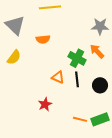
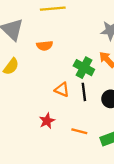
orange line: (80, 119) -> (79, 131), moved

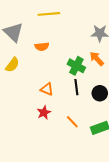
orange triangle: (62, 90) -> (47, 89), moved
orange line: (79, 131) -> (72, 122), turned 32

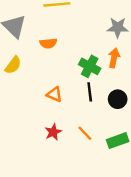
orange arrow: (97, 59) -> (114, 58), turned 56
red star: (44, 113) -> (53, 132), moved

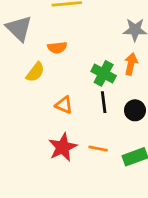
yellow semicircle: (13, 65) -> (35, 72), moved
red star: (53, 132) -> (63, 147), size x1.5
orange line: (85, 133) -> (98, 149), turned -35

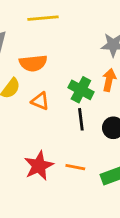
orange semicircle: (57, 48) -> (33, 63), size x1.4
orange triangle: (64, 105) -> (40, 101), moved

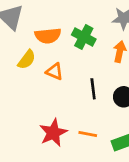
green cross: (81, 90) -> (84, 37), moved

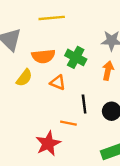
orange triangle: (55, 72) -> (58, 83), moved
orange line: (88, 134) -> (68, 123), moved

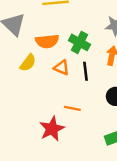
black line: (84, 104) -> (86, 71), moved

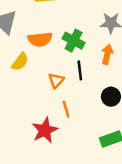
orange triangle: (62, 68) -> (56, 80), moved, turned 49
orange line: (72, 108) -> (66, 109), turned 63

